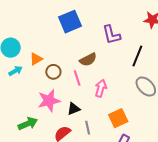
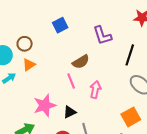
blue square: (70, 22) -> (60, 25), size x0.7
brown circle: (53, 72) -> (25, 44), moved
orange square: (118, 118) -> (131, 117), moved

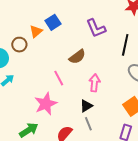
orange triangle: (29, 65) -> (36, 31), moved
pink line: (71, 81) -> (59, 78), moved
black triangle: (70, 112) -> (86, 106), moved

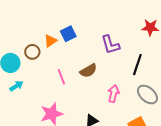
pink line: (59, 78) -> (61, 77), moved
pink arrow: (95, 83) -> (113, 94), moved

